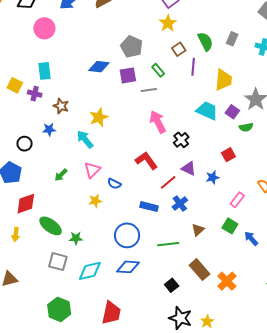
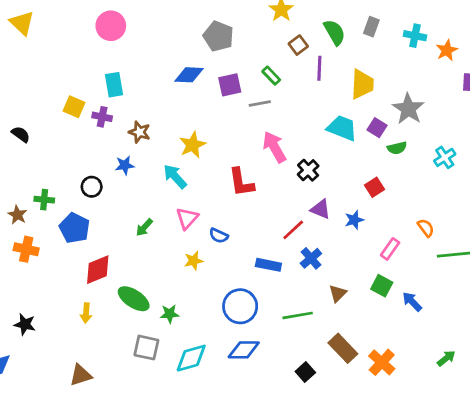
gray pentagon: (132, 47) -> (218, 36), moved
red L-shape: (146, 161) -> (241, 182), moved, turned -150

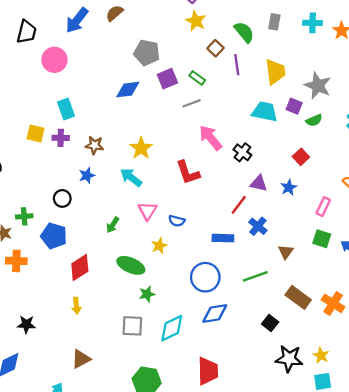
purple square: (230, 85) -> (167, 79), moved
green ellipse: (134, 299) -> (131, 265), moved

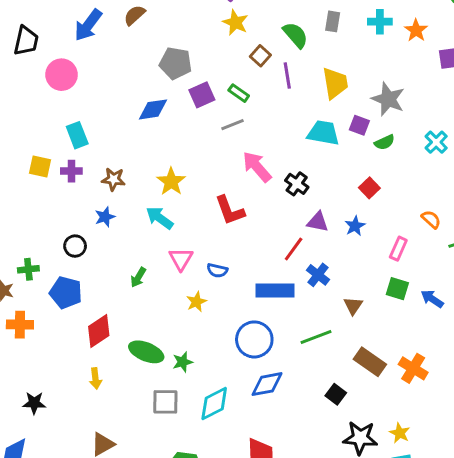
blue rectangle: (223, 238) -> (275, 290), size x1.4
green ellipse: (131, 265) -> (146, 352), moved

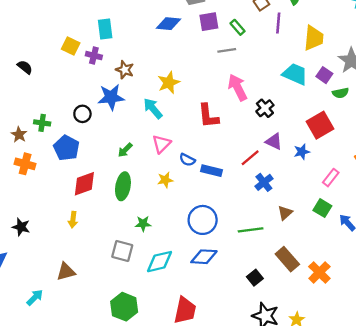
red square: (369, 188) -> (320, 125), size x1.6
blue star: (105, 217) -> (111, 97), size x1.6
blue rectangle: (275, 290) -> (212, 171), moved, size x0.7
green ellipse: (146, 352) -> (123, 186), moved, turned 64

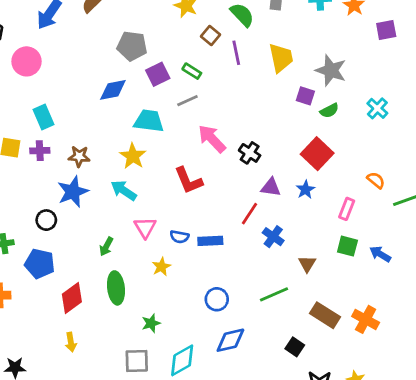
cyan trapezoid: (295, 74) -> (149, 121), moved
blue circle: (203, 220) -> (217, 299), size x0.7

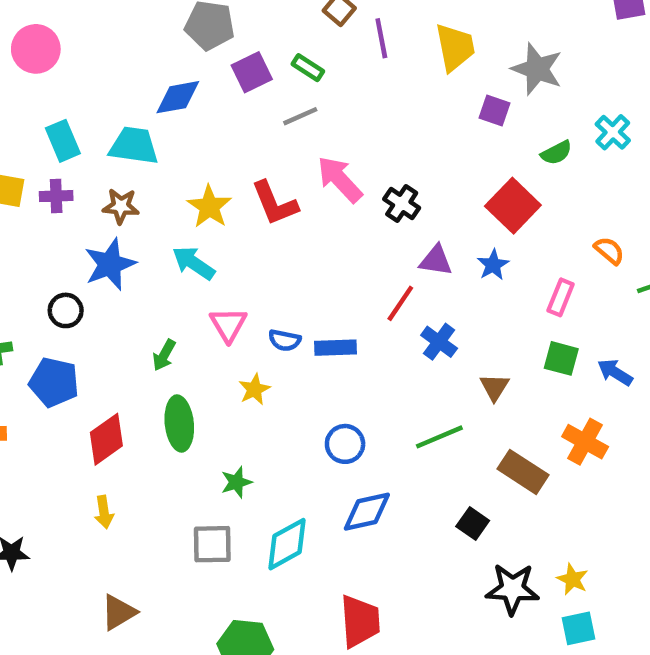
green semicircle: (329, 111) -> (556, 153), moved
cyan trapezoid: (149, 121) -> (134, 146), moved
red L-shape: (188, 180) -> (275, 203), moved
orange cross: (366, 319) -> (585, 442), moved

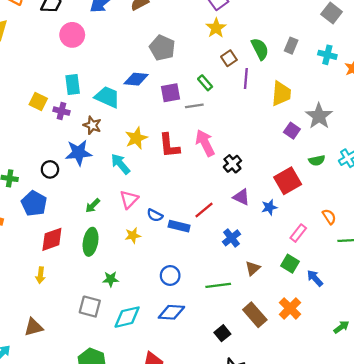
purple square: (252, 72) -> (170, 93), moved
red line: (400, 303) -> (204, 210), moved

